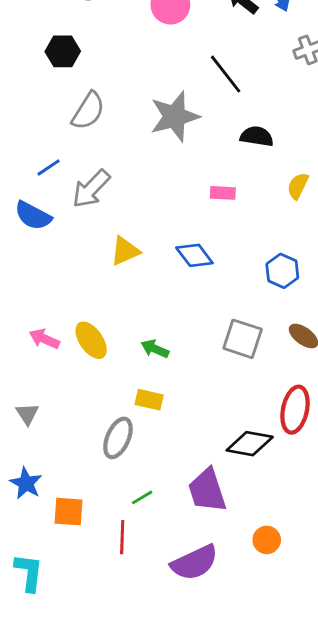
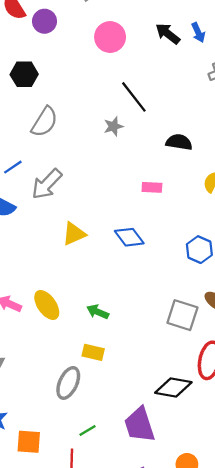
black line: (226, 74) -> (134, 97), moved
gray star: (175, 117) -> (113, 126), size x0.5
gray square: (243, 339) -> (182, 315), moved

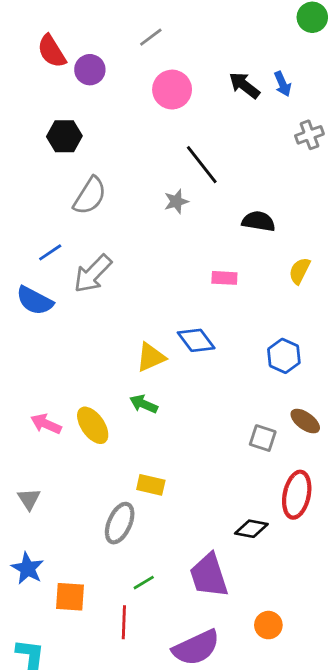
yellow triangle: (74, 234) -> (151, 357), moved
green arrow: (98, 312) -> (144, 404), moved
gray square: (182, 315) -> (263, 438), size x0.7
black diamond: (173, 387) -> (251, 529), size x0.7

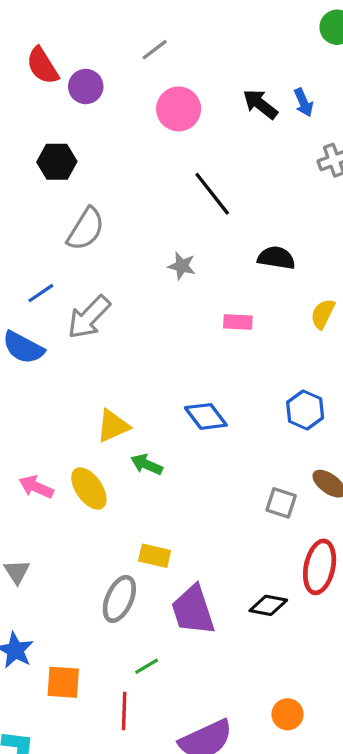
gray star: (176, 201) -> (182, 266), moved, turned 30
blue diamond: (196, 340) -> (206, 416), moved
yellow triangle: (151, 357) -> (113, 426), moved
purple trapezoid: (209, 575) -> (193, 610), moved

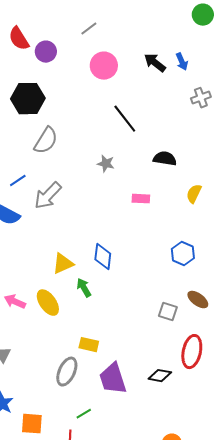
black hexagon: (57, 162) -> (28, 99), size x1.4
blue diamond: (206, 416) -> (103, 257), moved, turned 44
green arrow: (147, 464) -> (84, 288), turned 36

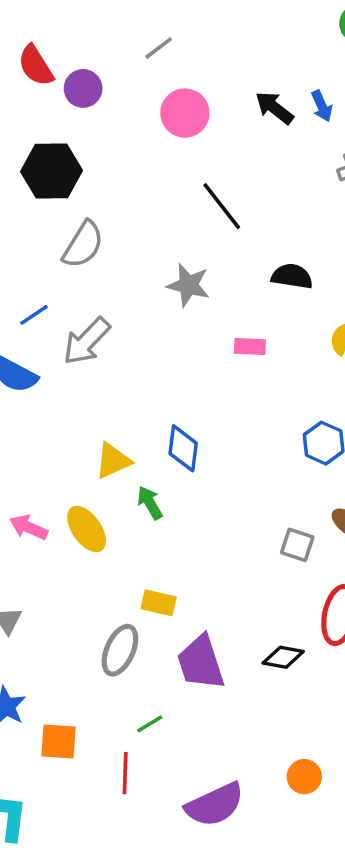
gray star: (106, 164) -> (188, 285), size x1.4

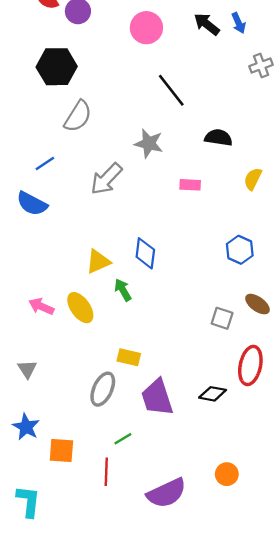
gray arrow: (87, 341) -> (106, 179), moved

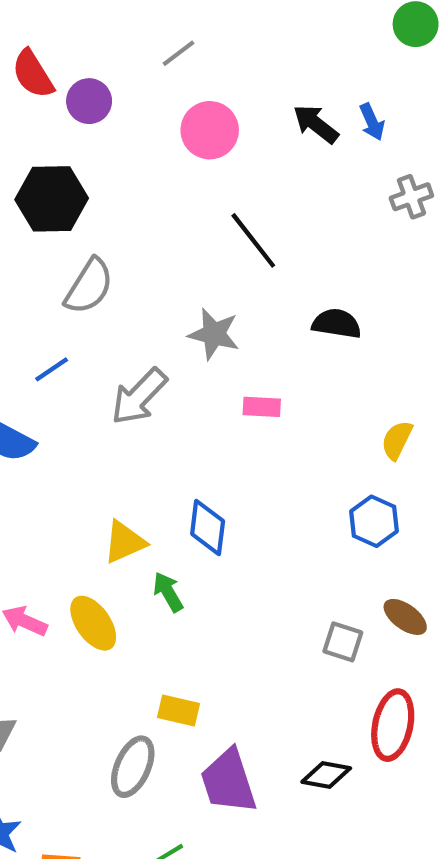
blue line: (45, 164) -> (52, 369), moved
yellow semicircle: (253, 179) -> (397, 440), moved
pink rectangle: (190, 185) -> (262, 407), moved

